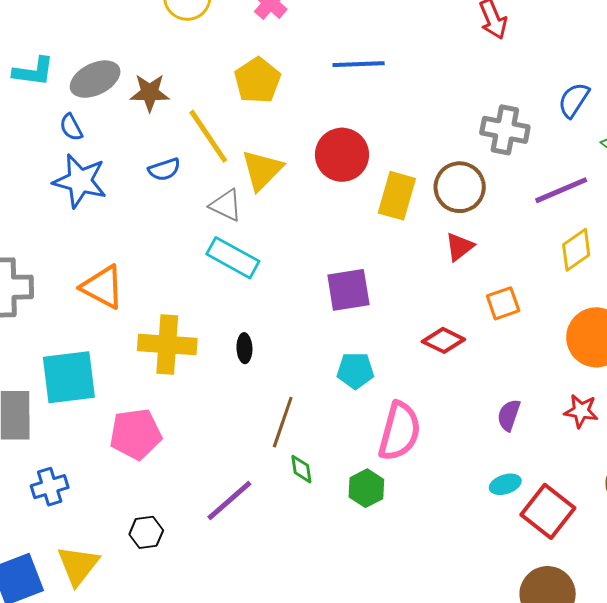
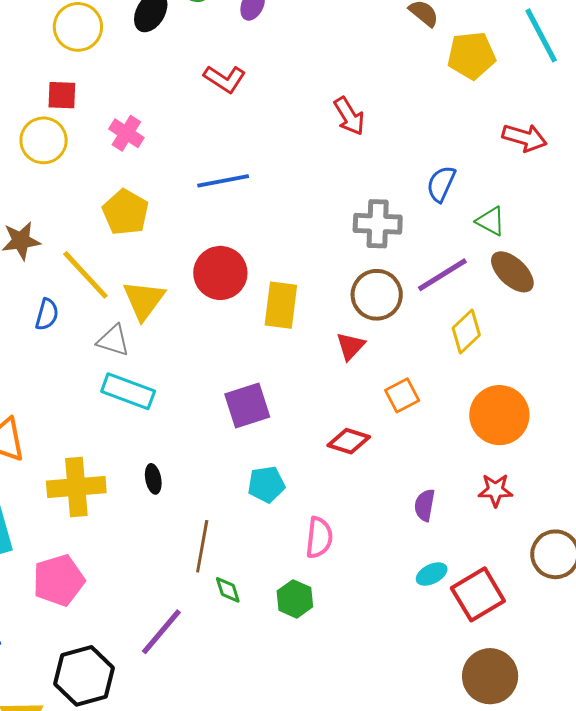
blue semicircle: (164, 169) -> (47, 314), turned -48
brown circle: (460, 187) -> (377, 295), moved
pink semicircle: (400, 431) -> (319, 538), size x0.7
red square: (548, 511) -> (478, 594), turned 30
black hexagon: (146, 532) -> (84, 676), size x1.8

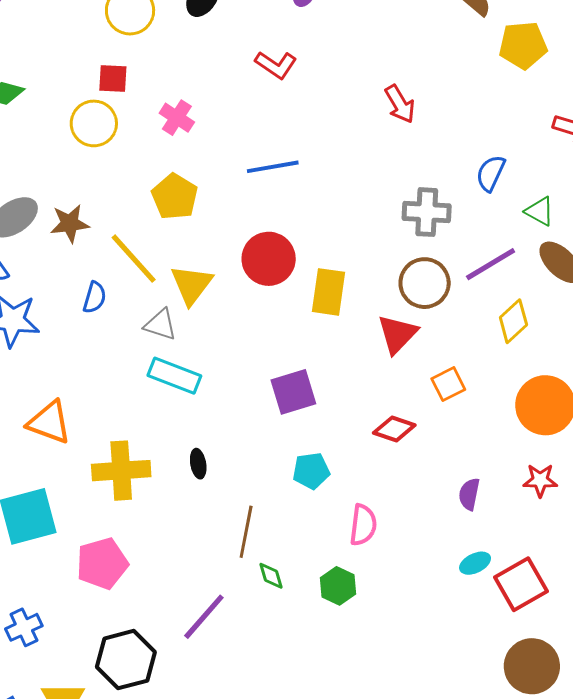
red triangle: (350, 346) -> (397, 334), size x1.4

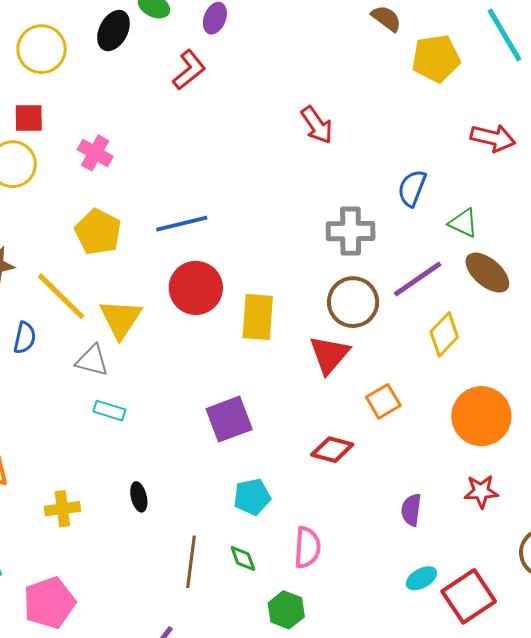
red L-shape: (276, 65) -> (189, 70), moved, turned -69
blue line: (273, 167) -> (182, 224), moved
cyan rectangle: (174, 376) -> (109, 411), size x0.6
yellow cross: (121, 471) -> (62, 509), size x0.6
green diamond: (271, 576) -> (243, 558), moved

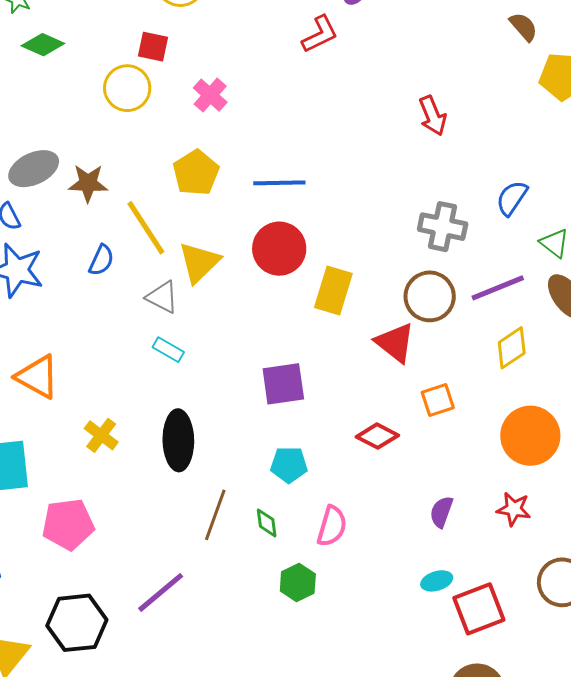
red triangle: (329, 355) -> (395, 343), turned -45
black ellipse: (139, 497) -> (178, 440), size x2.0
yellow cross: (62, 509) -> (101, 435), turned 32

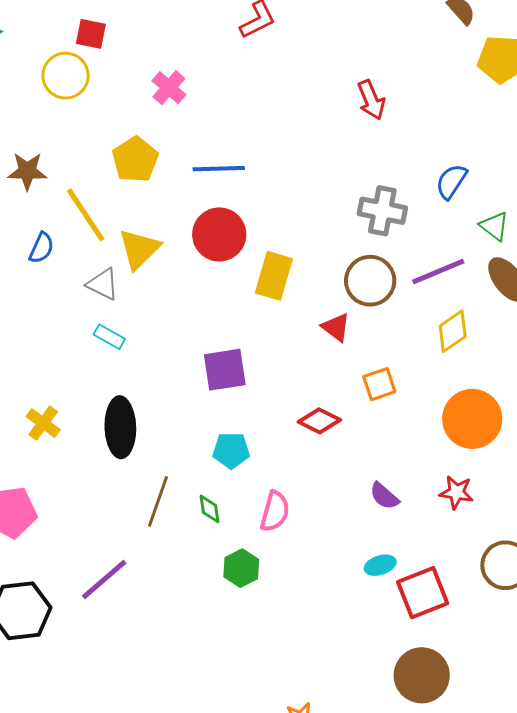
pink cross: (210, 95) -> (169, 88), moved
red triangle: (395, 343) -> (336, 327), size x0.7
purple semicircle: (441, 512) -> (384, 496), turned -68

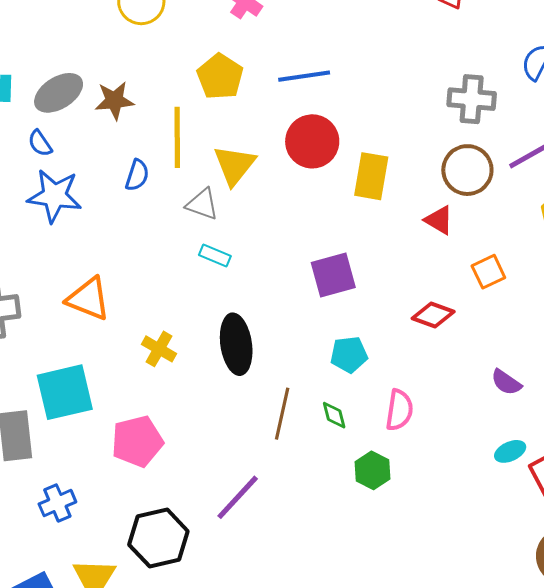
yellow line: (86, 215) -> (177, 137), turned 40

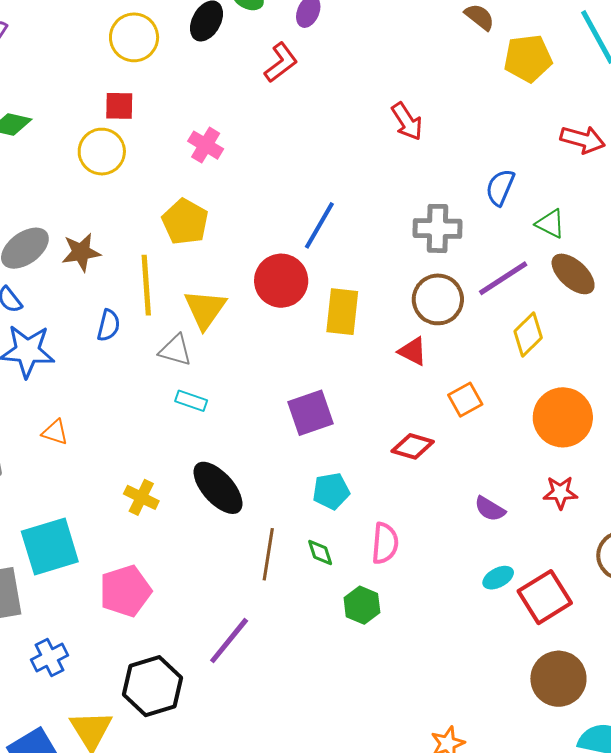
blue line: (304, 76) -> (319, 225), moved, turned -48
orange triangle: (88, 299) -> (55, 432), moved, size x0.6
black ellipse: (236, 344) -> (218, 488), turned -30

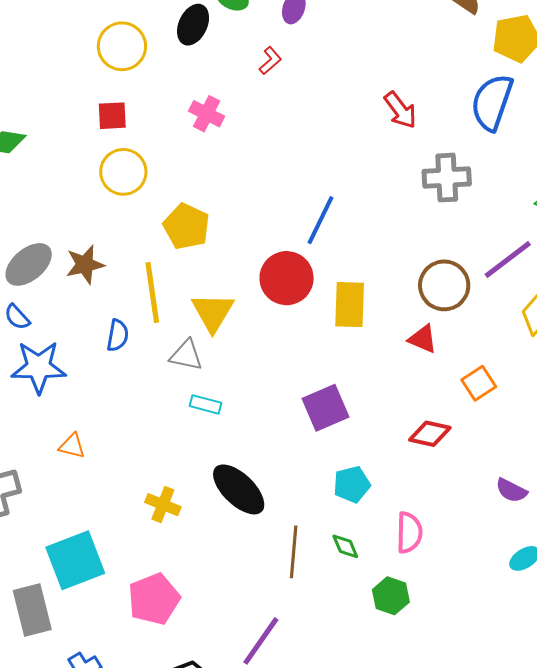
red L-shape: (281, 63) -> (270, 61), size x0.7
pink cross: (206, 145) -> (207, 114), moved
yellow circle: (102, 152) -> (123, 172), moved
blue semicircle: (500, 187) -> (492, 102), moved, size x1.5
gray cross: (438, 228) -> (447, 178), moved

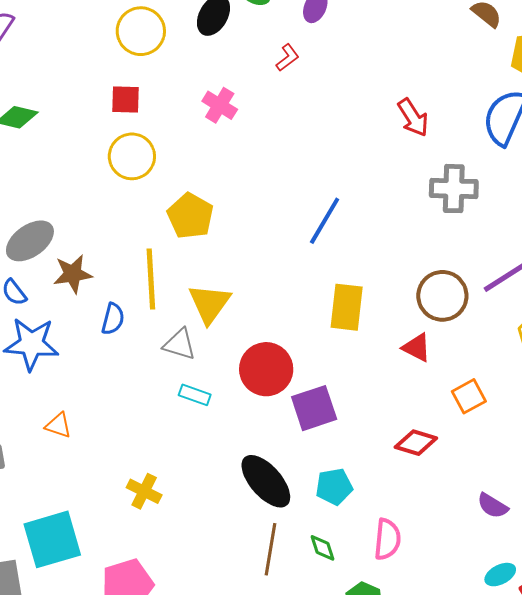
brown star: (85, 264) -> (73, 274), moved
red circle: (287, 278) -> (266, 369), moved
black ellipse: (239, 489) -> (266, 481), moved

